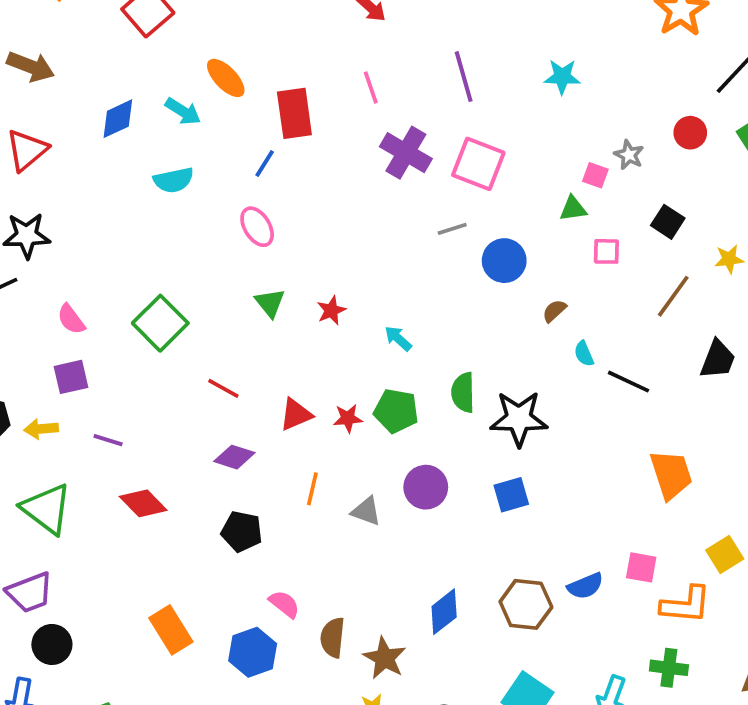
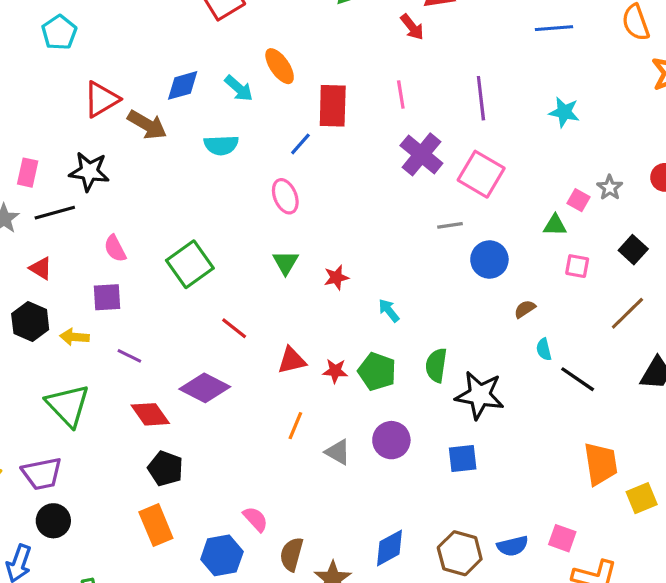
brown arrow: (31, 66) -> (147, 125), moved
purple diamond: (234, 457) -> (205, 388), moved, size x1.4
black pentagon: (242, 531) -> (165, 468), moved
yellow square: (725, 555) -> (642, 498), moved

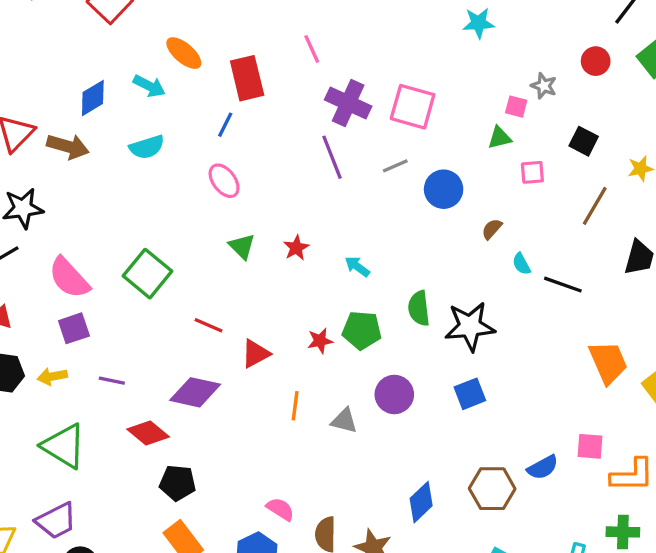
purple line: (481, 98) -> (332, 157), moved
pink semicircle: (115, 249) -> (69, 278), size x1.6
red triangle: (292, 360) -> (256, 354), moved

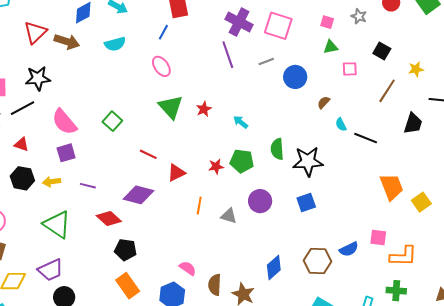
pink square: (516, 107) -> (327, 22), moved
green triangle: (242, 246) -> (171, 107), size x1.5
green square: (148, 274) -> (112, 121), size x0.7

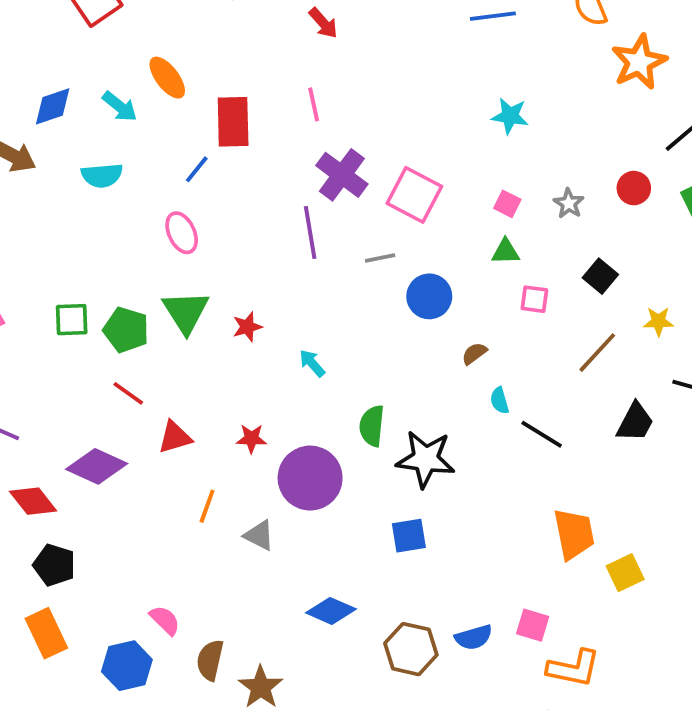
green square: (112, 121) -> (72, 320), turned 36
green pentagon: (242, 161) -> (126, 330), moved
purple circle: (260, 201) -> (310, 478), moved, size x1.4
blue diamond: (274, 267) -> (331, 611), moved, turned 55

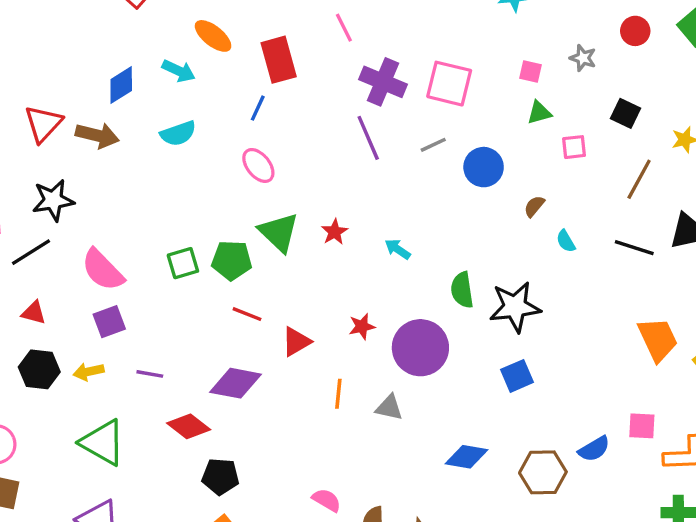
black line: (542, 434) -> (634, 248), moved

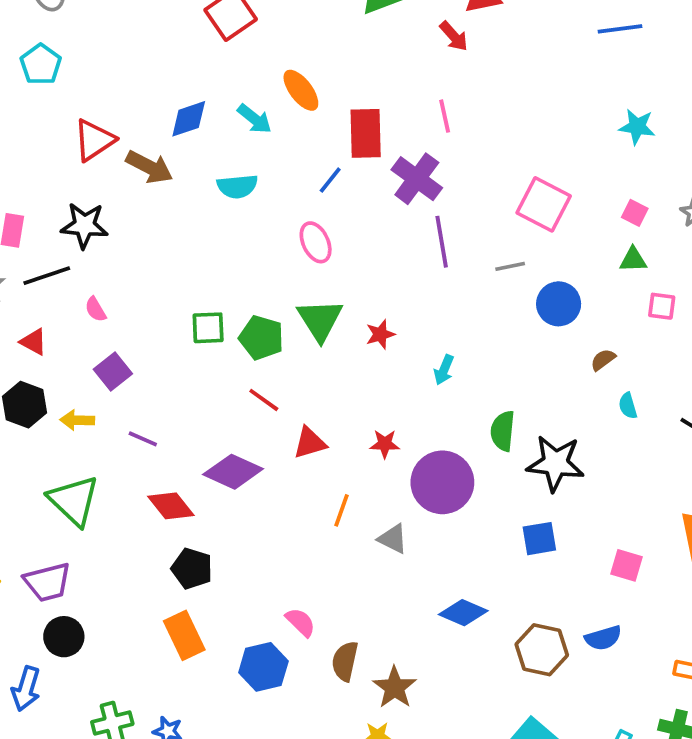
purple cross: (383, 82) -> (417, 179), moved
cyan arrow: (398, 249) -> (444, 370), turned -116
pink semicircle: (103, 270) -> (96, 309), moved, size x0.5
purple square: (109, 322) -> (113, 372), turned -32
pink square: (642, 426) -> (627, 565), moved

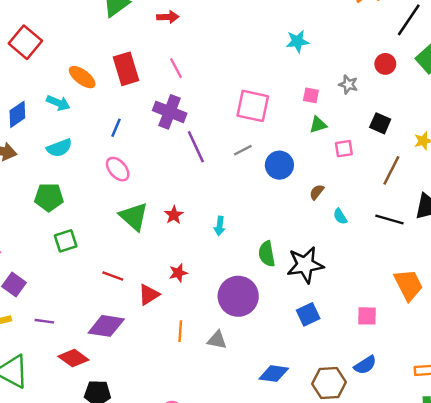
red arrow: (454, 36) -> (168, 17), turned -35
red rectangle: (366, 133) -> (126, 69), moved
green pentagon: (261, 338) -> (49, 197), moved
red star: (385, 444) -> (178, 273), moved

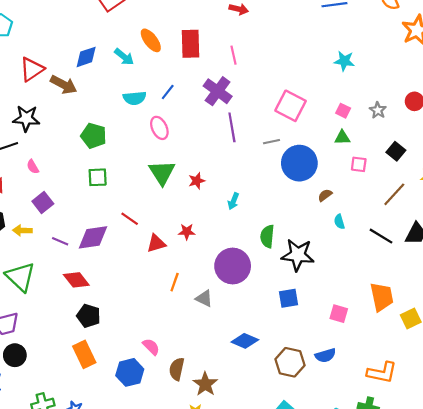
cyan semicircle: (59, 148) -> (135, 98), moved
blue circle: (279, 165) -> (299, 163), size x1.4
purple diamond: (106, 326) -> (93, 237), moved, turned -32

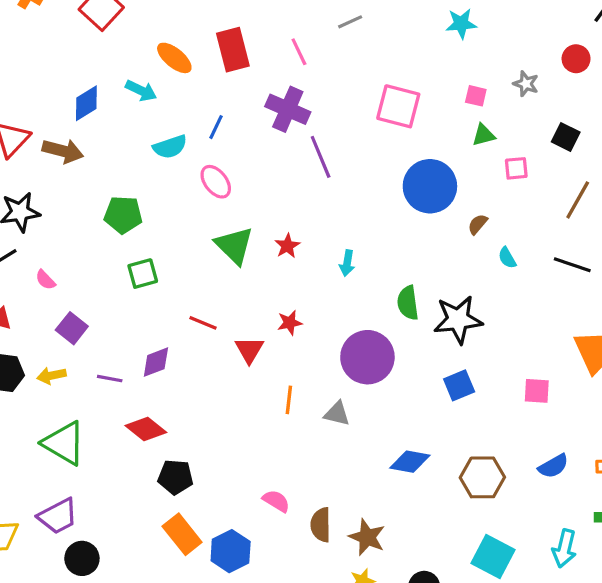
gray line: (271, 142) -> (350, 22), moved
purple diamond: (93, 237) -> (156, 362), size x0.7
red triangle: (156, 243) -> (249, 350), turned -30
blue semicircle: (325, 355) -> (553, 466), moved
blue hexagon: (130, 372) -> (231, 551), moved

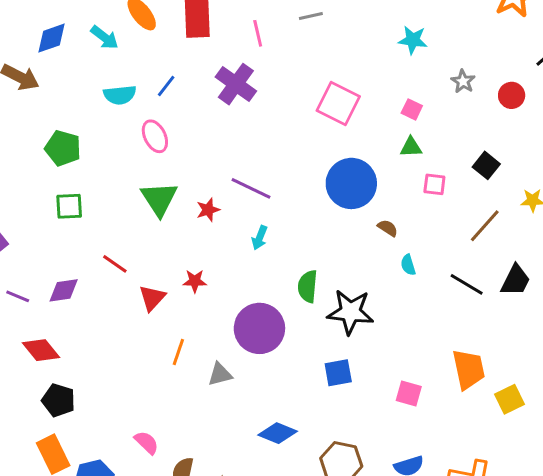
gray star: (526, 84) -> (463, 81), moved
purple line: (321, 157) -> (251, 188), moved, turned -54
brown semicircle: (478, 224) -> (388, 228), turned 70
gray triangle: (337, 414) -> (220, 374), turned -40

